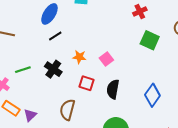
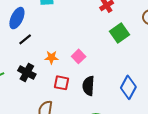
green square: (150, 40) -> (119, 33), turned 36

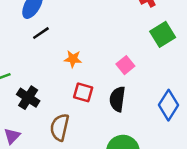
pink square: (79, 56) -> (125, 65), moved
black cross: (27, 72) -> (28, 98), moved

